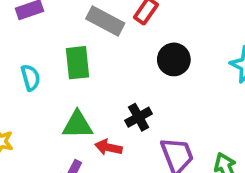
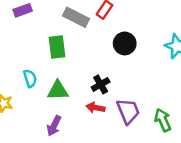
cyan semicircle: (31, 78) -> (30, 78), moved
red arrow: (109, 147) -> (96, 108), moved

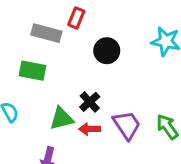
green rectangle: (57, 47) -> (32, 71), turned -60
green triangle: (58, 91) -> (62, 118), moved

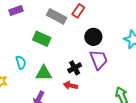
green triangle: (62, 118) -> (44, 73), moved
purple trapezoid: (127, 125) -> (99, 60), moved

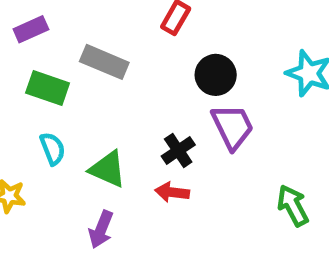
gray rectangle: (57, 16) -> (104, 62), moved
green rectangle: (42, 39) -> (48, 88), moved
green triangle: (44, 73) -> (108, 169), turned 30

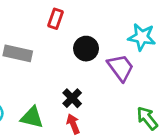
purple trapezoid: (233, 127) -> (121, 68), moved
red arrow: (172, 192) -> (73, 124), turned 72

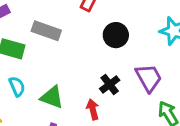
purple trapezoid: (121, 68) -> (149, 78), moved
black cross: (72, 98) -> (110, 84), moved

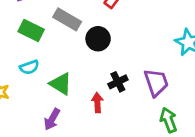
black circle: (116, 35) -> (98, 39), moved
cyan semicircle: (17, 86) -> (29, 67), turned 84

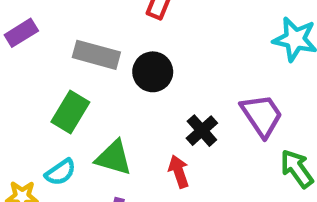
green rectangle: (31, 30) -> (70, 112), moved, turned -70
cyan semicircle: (29, 67) -> (61, 172), moved

